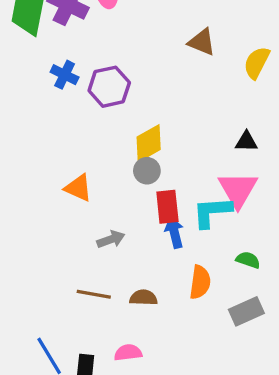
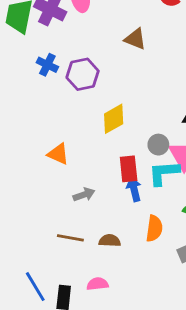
brown triangle: (202, 42) -> (135, 39), moved
gray circle: (147, 171) -> (158, 145), moved

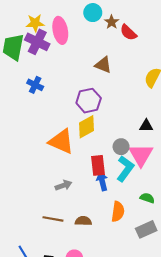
purple hexagon: (83, 74) -> (89, 101), moved
orange triangle: (58, 154) -> (61, 141), moved, size x1.5
cyan L-shape: (164, 173) -> (125, 169), turned 130

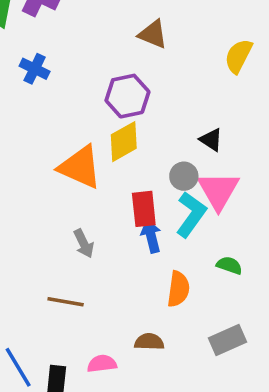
black triangle: (146, 126) -> (211, 140), moved, turned 32
gray arrow: (63, 185) -> (84, 244), turned 84
brown semicircle: (83, 221) -> (149, 342), moved
gray rectangle: (146, 229) -> (228, 340), moved

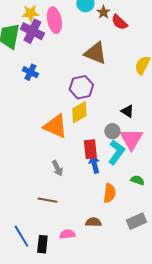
brown triangle: (153, 34) -> (95, 53), size x1.4

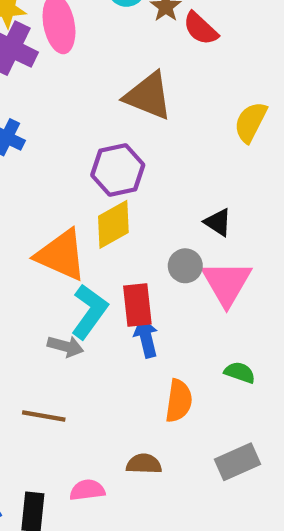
cyan L-shape: (116, 152) -> (89, 312), moved
gray arrow: (57, 168) -> (66, 346), turned -49

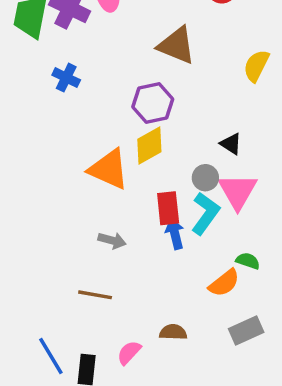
cyan L-shape: (89, 312) -> (205, 213), moved
orange semicircle: (179, 401) -> (224, 283), moved, turned 44
pink semicircle: (87, 490) -> (129, 353), turned -40

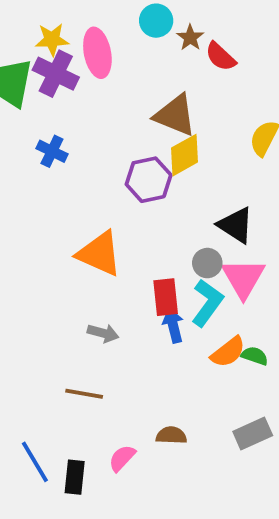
black triangle: (231, 144) -> (236, 225), size x1.5
yellow diamond: (149, 145) -> (185, 155), moved
orange semicircle: (224, 283) -> (228, 352), moved

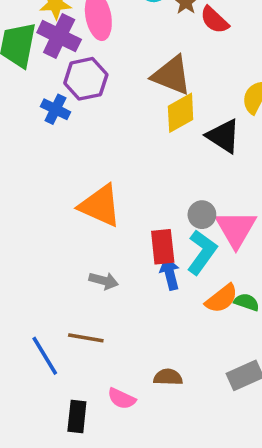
purple hexagon: (149, 180) -> (86, 79), moved
black triangle: (236, 225) -> (223, 136), moved
pink semicircle: (122, 458) -> (122, 399), turned -108
blue line: (35, 462) -> (45, 356), moved

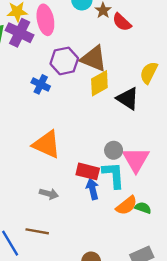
purple hexagon: (86, 79) -> (64, 61), moved
blue cross: (55, 109) -> (41, 84), moved
red rectangle: (163, 247) -> (88, 171), turned -70
cyan L-shape: (202, 252) -> (114, 175), turned -40

